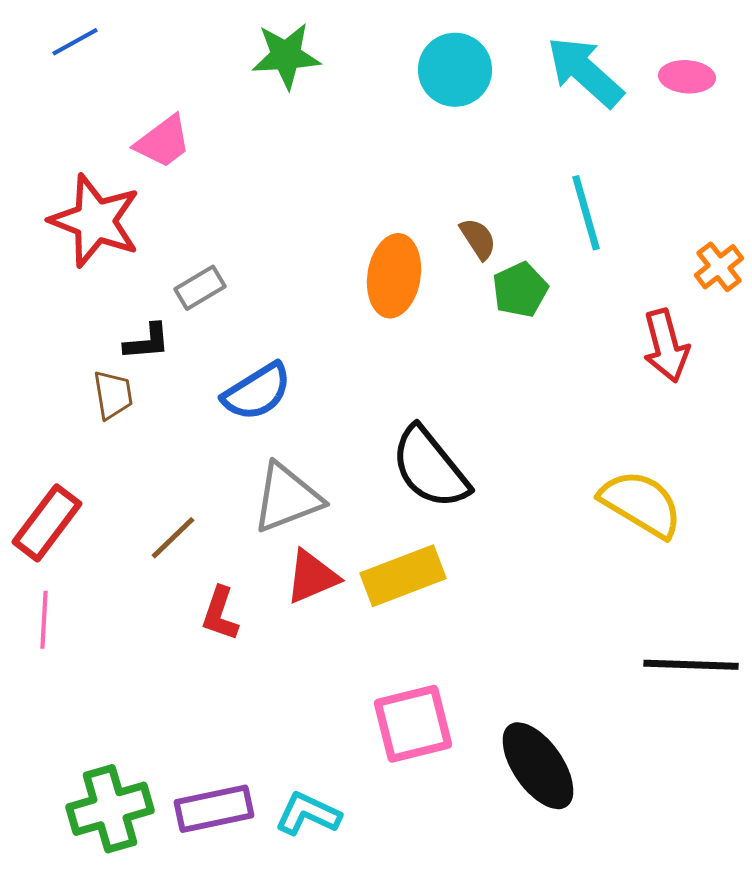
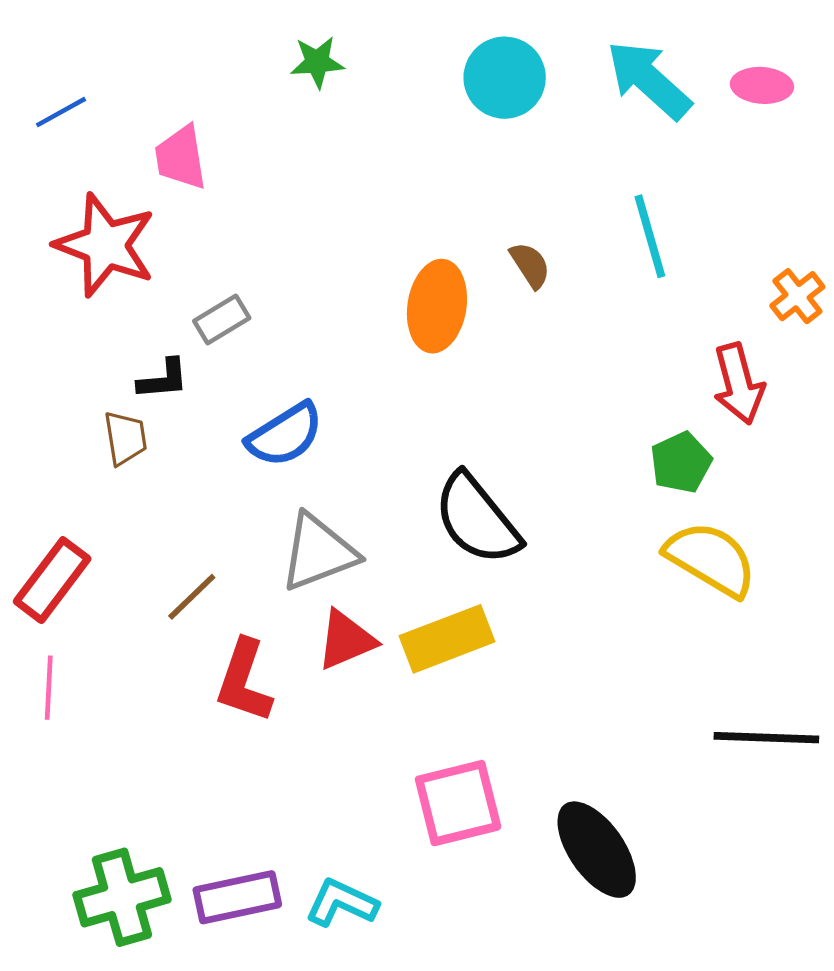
blue line: (75, 42) -> (61, 112), moved
green star: (286, 56) -> (317, 62), size x0.7
pink trapezoid: (163, 142) -> (181, 157), turned 118
green pentagon: (520, 290) -> (681, 462), moved
red L-shape: (220, 614) -> (244, 681), size x1.4

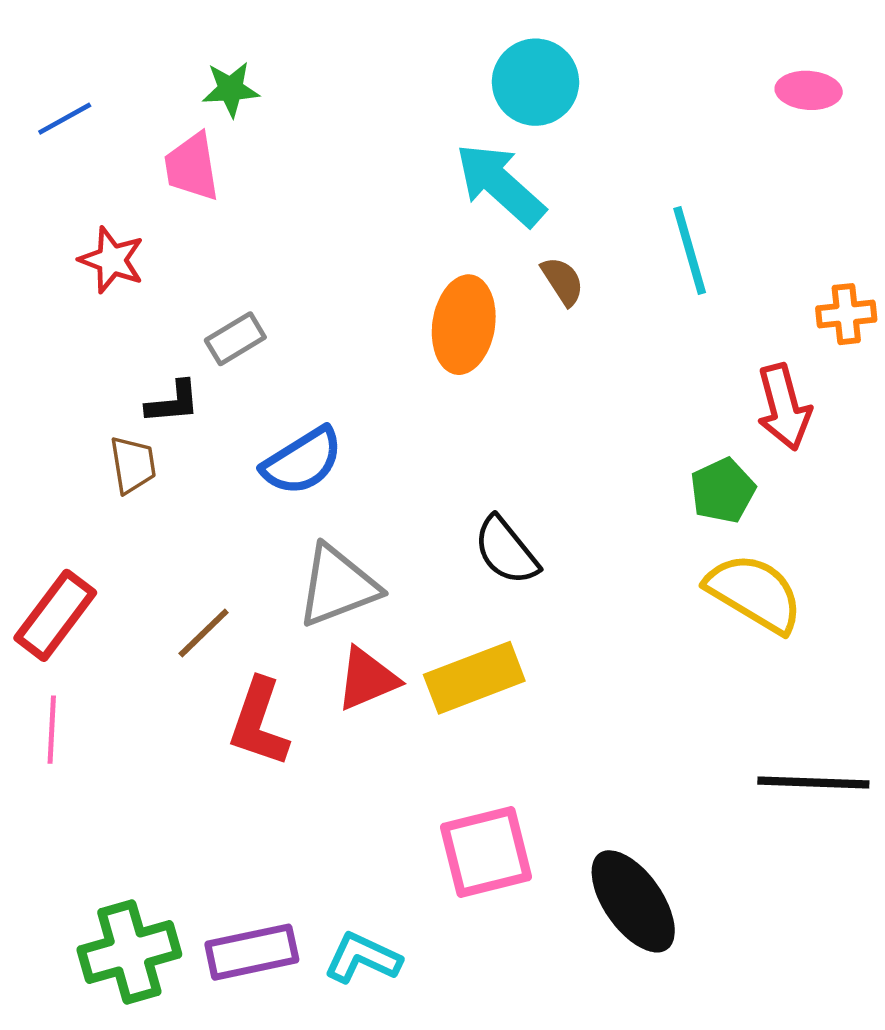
green star: (317, 62) -> (231, 89), moved
cyan arrow: (649, 80) -> (500, 185), moved
red star: (105, 245) -> (112, 260), size x0.6
orange cross: (797, 296) -> (846, 314), turned 32
black semicircle: (477, 519) -> (506, 551), size x0.7

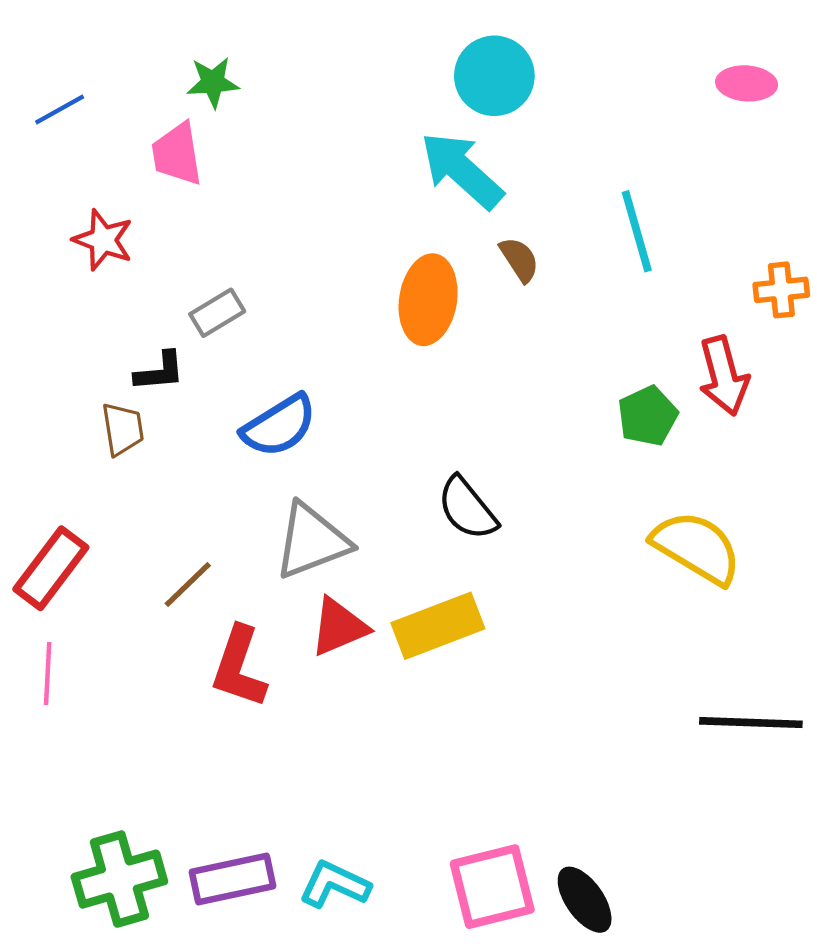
green pentagon: (723, 491) -> (648, 416), moved
pink square: (486, 852) -> (492, 887), moved
black ellipse: (633, 901) -> (585, 900), moved, size x0.7

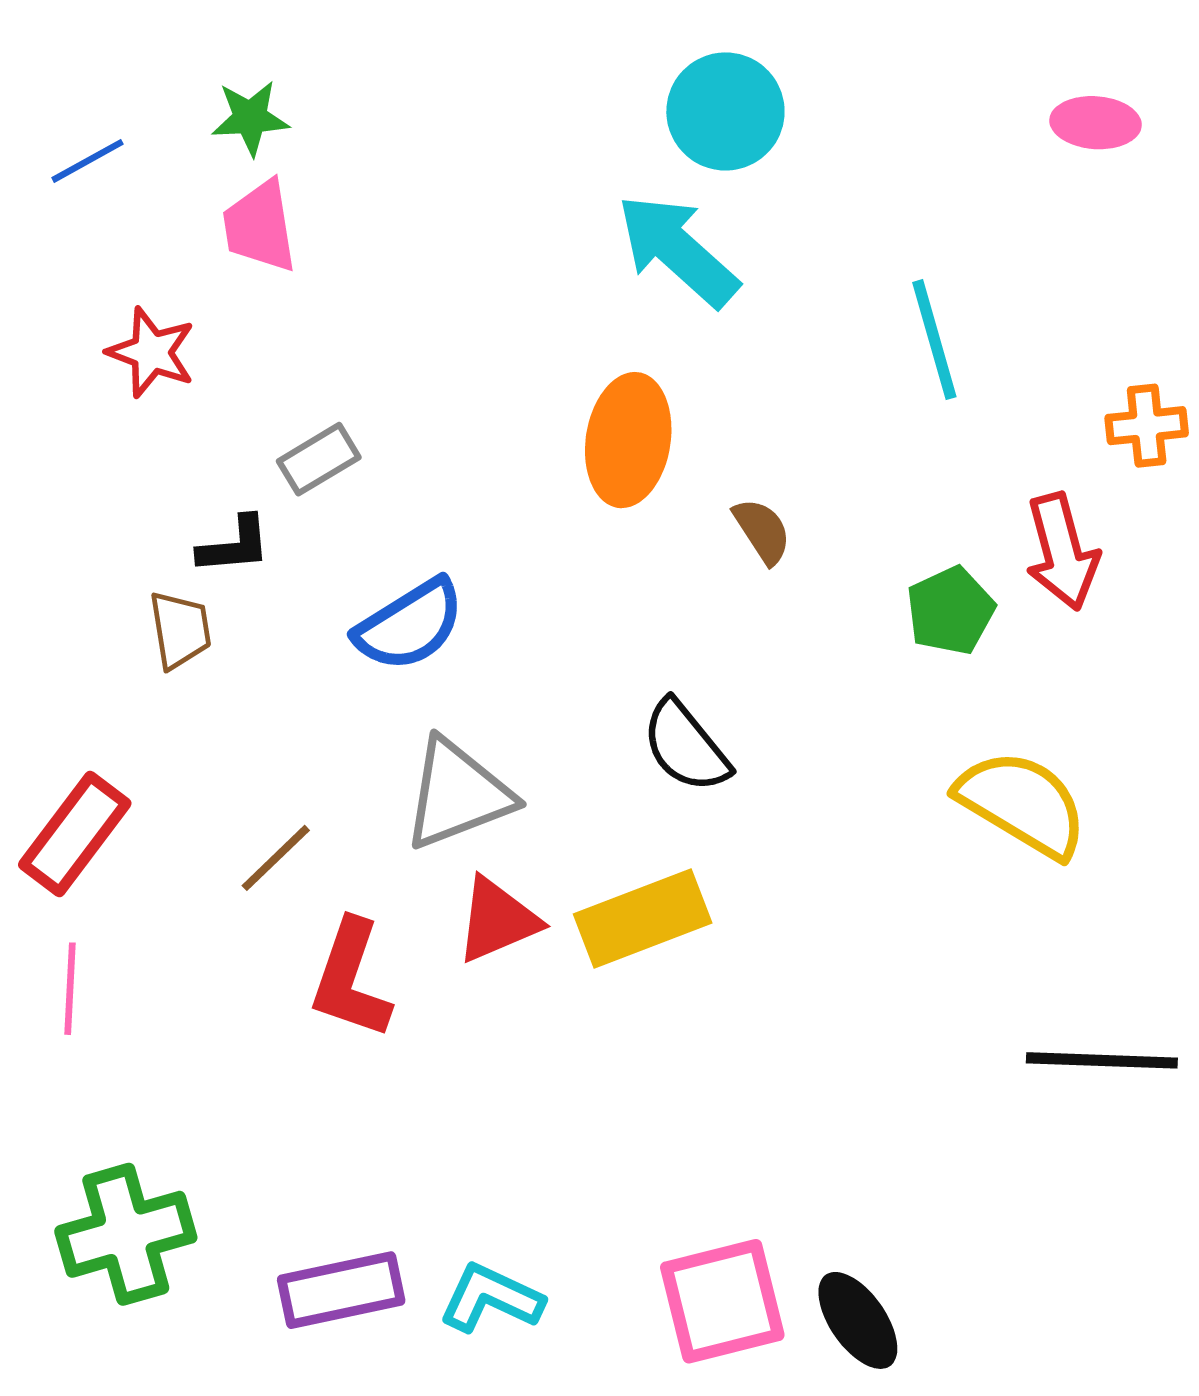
green star: (213, 82) -> (250, 118), moved
brown semicircle: (519, 259) -> (762, 531), moved
green cross: (119, 879) -> (126, 1234), moved

